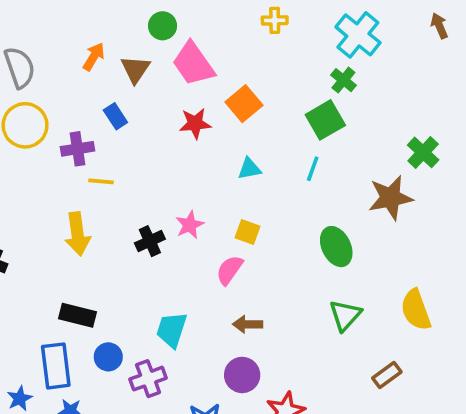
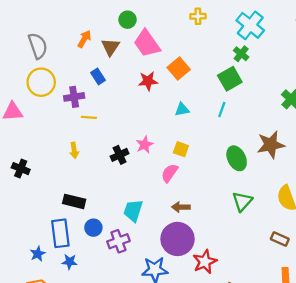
brown star: (390, 198) -> (271, 145), moved
yellow arrow: (77, 234) -> (74, 150), size x0.6
purple circle: (242, 375) -> (178, 239), size x1.5
brown rectangle: (387, 375) -> (280, 239), moved, turned 60

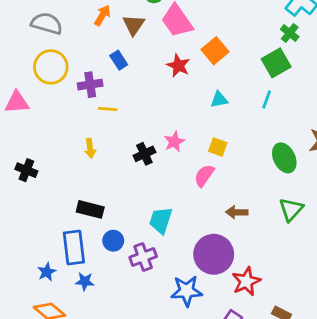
gray semicircle: (38, 46) -> (47, 23), turned -55
red star: (148, 81) -> (178, 66), turned 30
brown arrow: (181, 207) -> (237, 212), moved

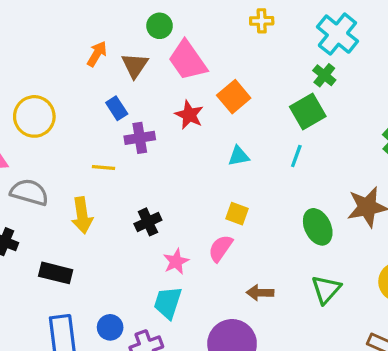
gray semicircle: (47, 23) -> (29, 192), moved
purple cross: (90, 85) -> (140, 138), moved
pink star: (174, 142) -> (176, 261), moved
yellow arrow: (90, 148) -> (82, 215), size x1.5
black rectangle: (90, 209) -> (56, 273), moved

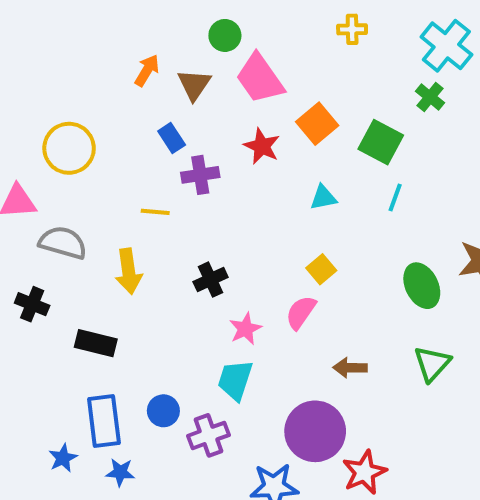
green square: (308, 111) -> (381, 142), moved, turned -32
yellow square: (237, 214) -> (321, 269), turned 30

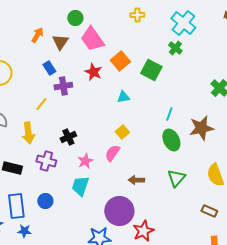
cyan line: (395, 197) -> (169, 114), moved
yellow line: (155, 212) -> (41, 104), turned -56
purple cross: (208, 435) -> (46, 161), moved, turned 36

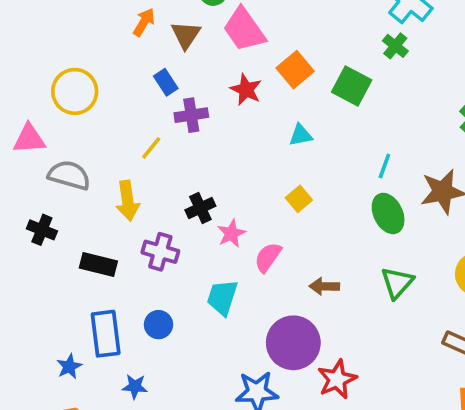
pink semicircle: (112, 153) -> (268, 257), moved
pink star: (85, 161) -> (231, 234), moved
blue star: (24, 231) -> (135, 387), moved

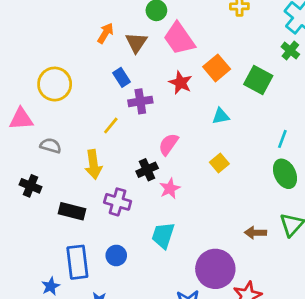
gray semicircle: (69, 175) -> (51, 146), size x0.7
pink semicircle: (268, 257) -> (168, 144), moved
brown arrow: (324, 286) -> (256, 233), moved

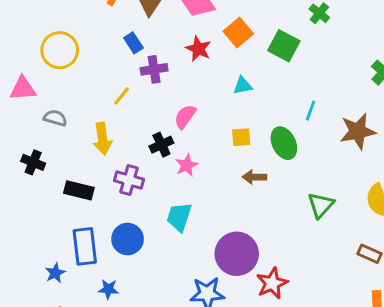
yellow square: (219, 163) -> (241, 137), turned 36
green ellipse: (285, 174) -> (284, 143), moved
brown arrow: (256, 233) -> (254, 177), moved
blue circle: (116, 255) -> (128, 239), size x1.4

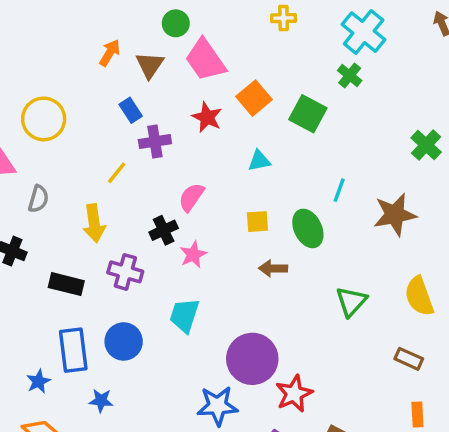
gray semicircle: (55, 118) -> (38, 199), turned 90

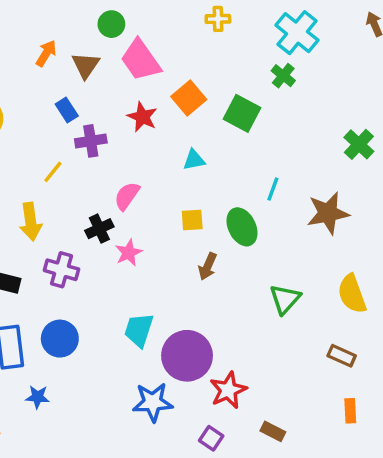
brown arrow: (273, 268) -> (208, 266), turned -68
cyan trapezoid: (184, 315) -> (139, 330), moved

